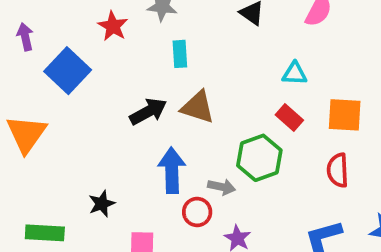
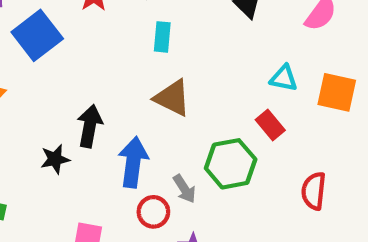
black arrow: (148, 112) -> (90, 126), moved, turned -60
orange square: (345, 115) -> (337, 92), moved
gray arrow: (222, 187) -> (184, 189), turned 36
black star: (102, 204) -> (55, 159), moved

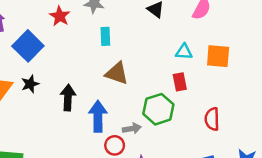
red rectangle: (270, 125) -> (180, 82), turned 36
black star: (55, 159) -> (30, 84), moved
gray arrow: (184, 189) -> (132, 129), turned -60

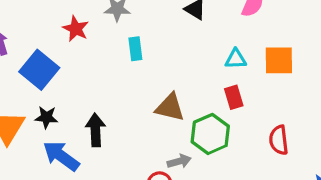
brown triangle: (117, 73) -> (170, 107), moved
black star: (30, 84) -> (46, 117), turned 30
blue arrow: (98, 116) -> (61, 156), moved, turned -48

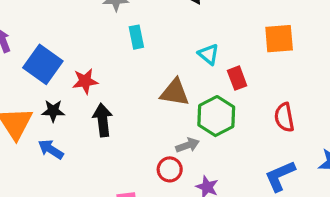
red star: (76, 29) -> (85, 81), moved, turned -30
cyan triangle: (236, 59) -> (209, 54), moved, turned 45
blue arrow: (61, 156) -> (51, 149), moved, size x0.7

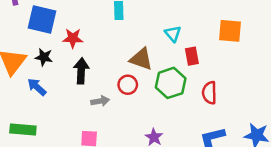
blue square: (43, 64) -> (42, 19), turned -32
red semicircle: (284, 117) -> (209, 93), moved
gray arrow: (188, 145) -> (100, 101), moved
red circle: (170, 169) -> (128, 85), moved

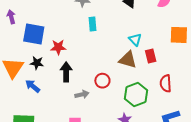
brown triangle: (141, 59) -> (128, 60), moved
green hexagon: (171, 83) -> (136, 95), moved

